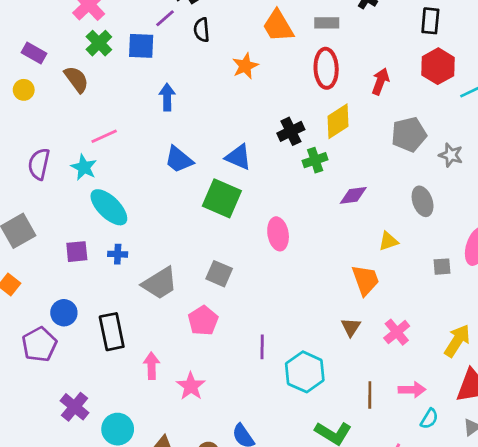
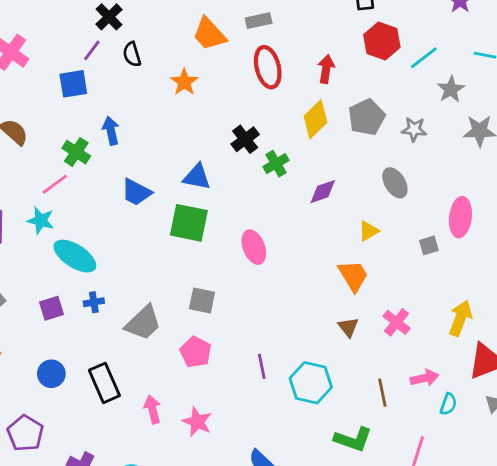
green cross: (99, 43) -> (76, 152), moved
yellow diamond: (338, 121) -> (315, 119), moved
purple pentagon: (39, 344) -> (25, 433), moved

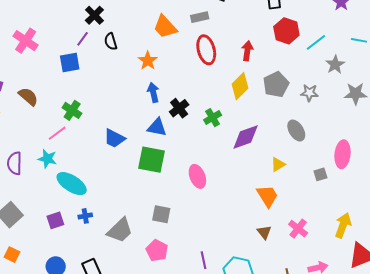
blue arrow: (111, 131) -> (153, 92), moved
black cross: (245, 139) -> (179, 108), moved
purple diamond: (323, 192) -> (246, 137), size x1.4

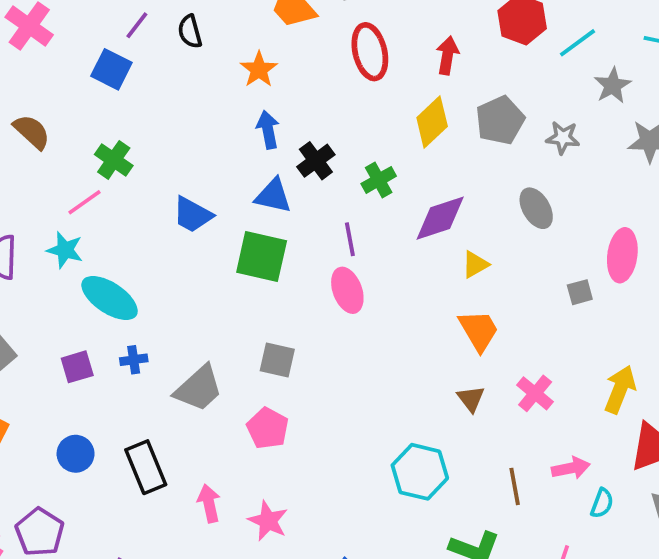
blue square: (70, 62) -> (111, 69), turned 35
yellow triangle: (278, 164) -> (475, 264), moved
purple line: (204, 260) -> (350, 239), moved

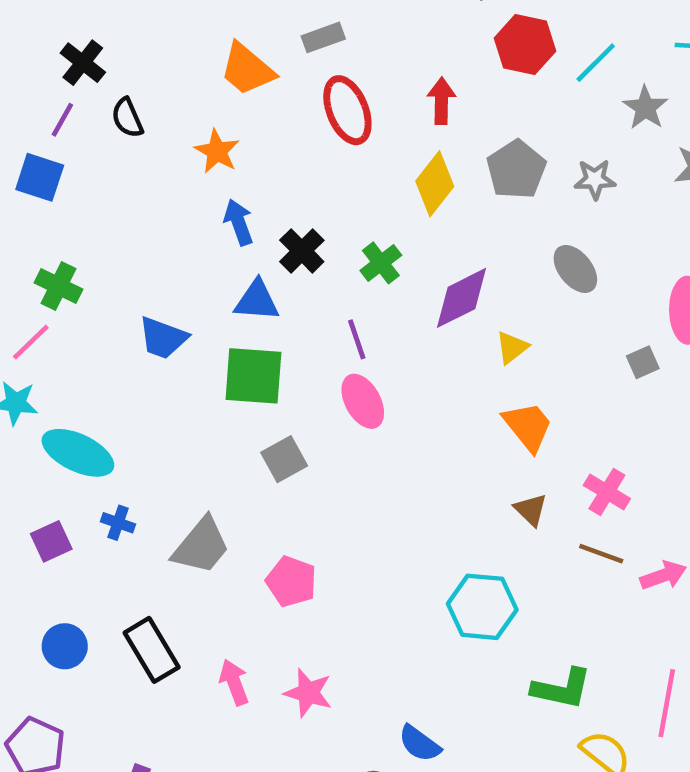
blue cross: (134, 360) -> (118, 523), turned 36
gray square: (277, 360) -> (284, 459), moved, turned -33
brown line: (515, 486) -> (601, 554), moved, turned -51

